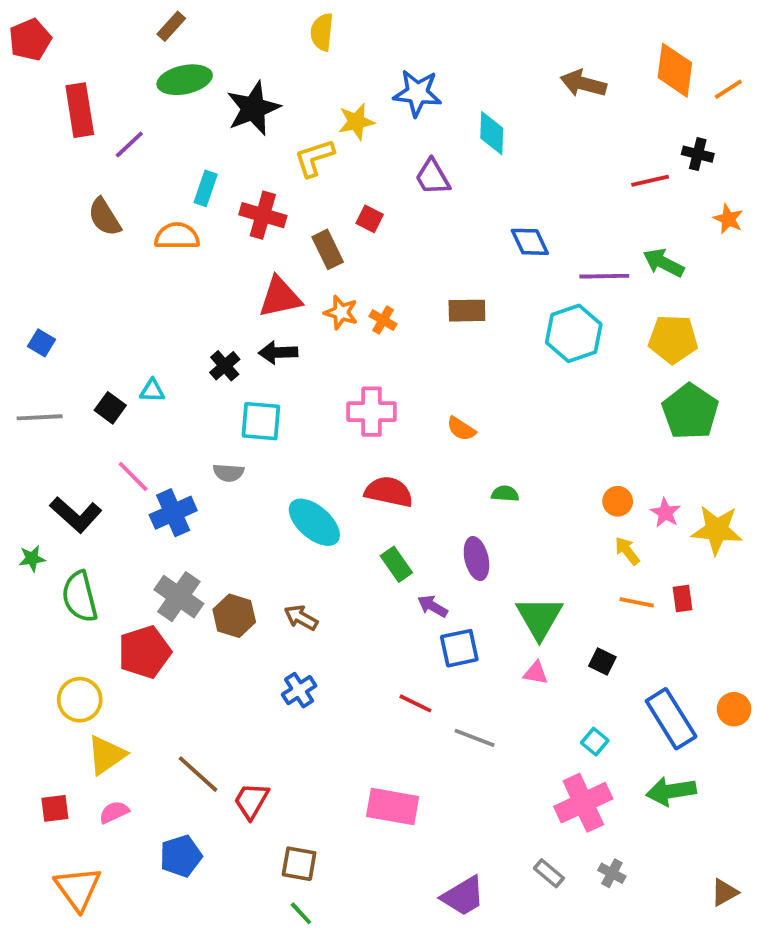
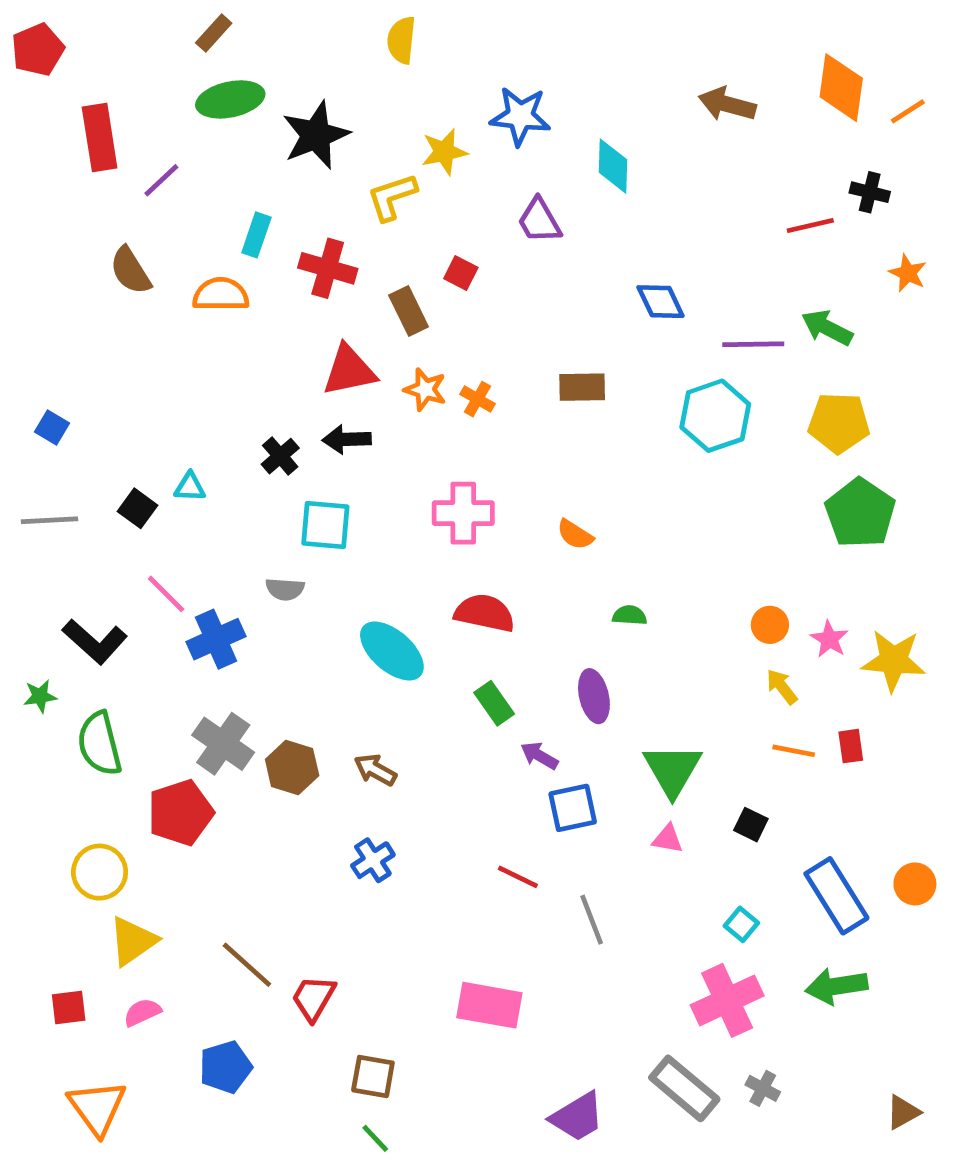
gray line: (475, 738) -> (592, 920), turned 48
gray rectangle: (549, 873) -> (684, 1088), size x1.8

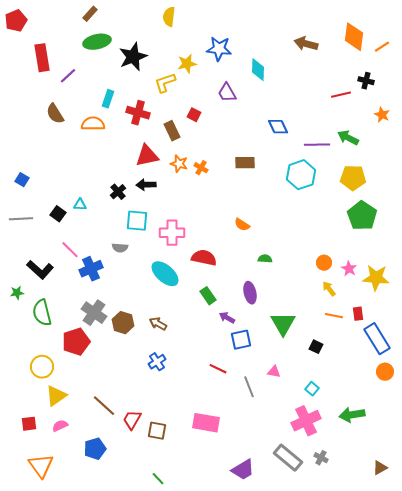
pink cross: (463, 513) -> (172, 233), moved
pink triangle: (668, 839) -> (274, 372), moved
blue rectangle: (836, 896) -> (377, 339), moved
brown square: (373, 1077) -> (157, 431), moved

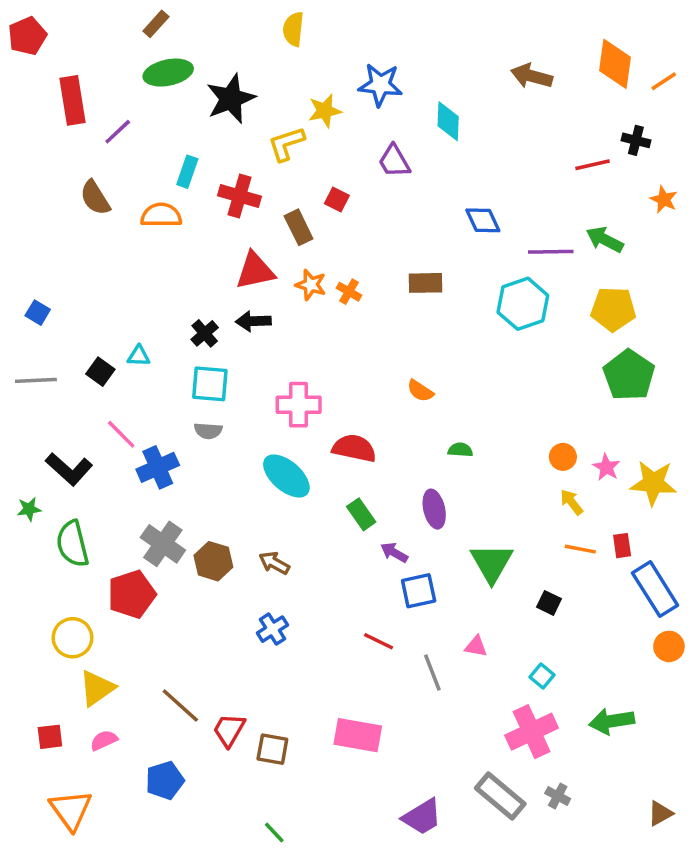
cyan square: (137, 221) -> (210, 384), moved

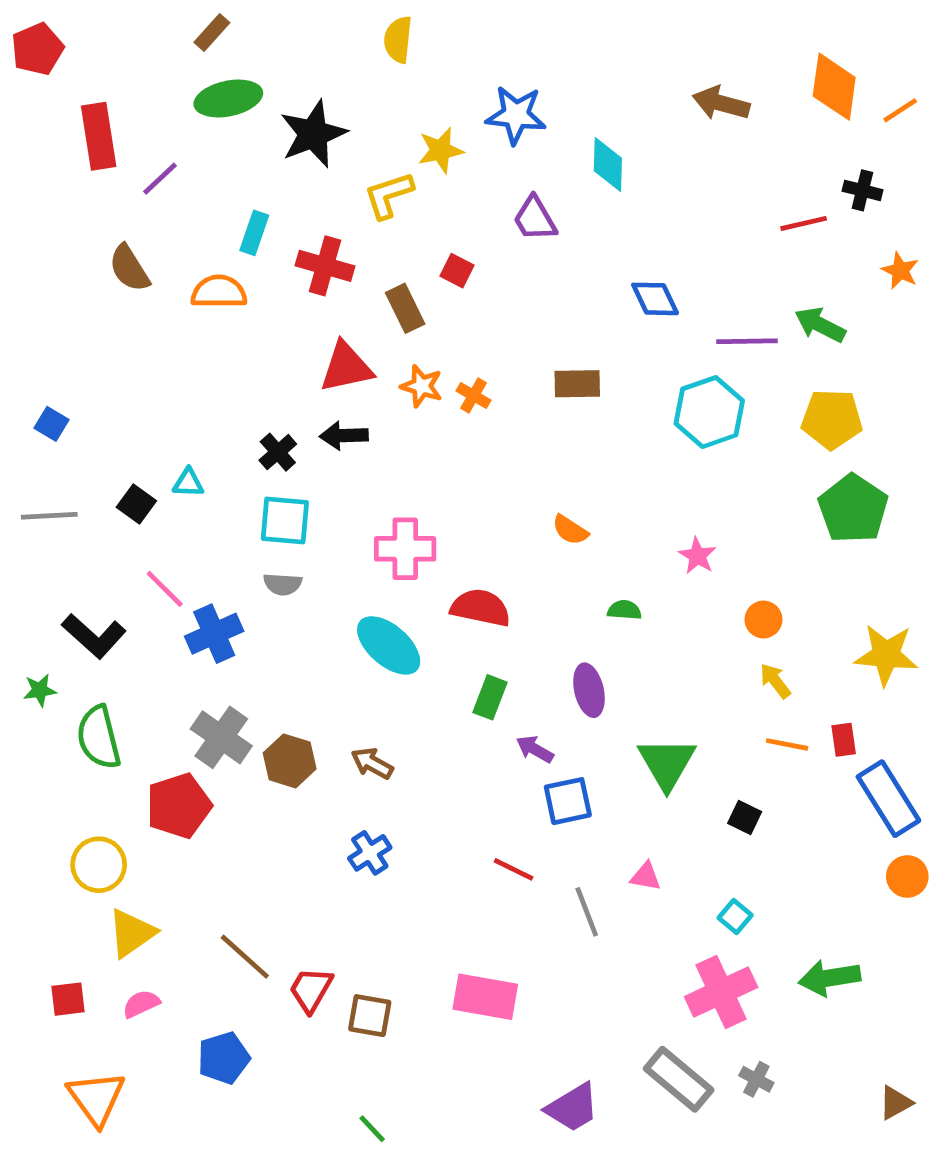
pink star: (606, 467) -> (697, 556), moved
green rectangle: (361, 514) -> (490, 697), turned 56

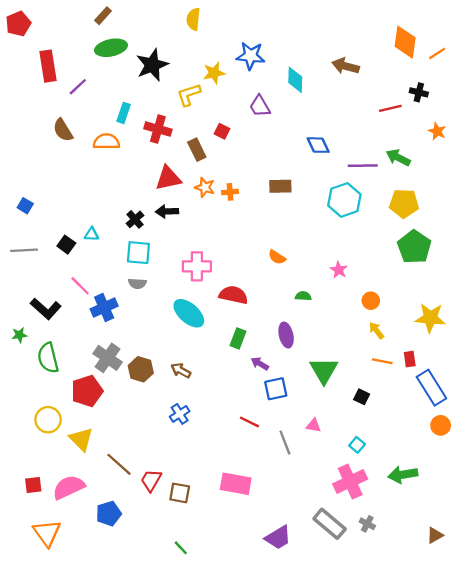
brown arrow: (721, 103) -> (346, 66), moved
orange cross: (474, 396) -> (230, 192), turned -35
yellow triangle: (132, 933) -> (81, 439), moved, turned -40
pink semicircle: (141, 1004) -> (69, 487), size x1.8

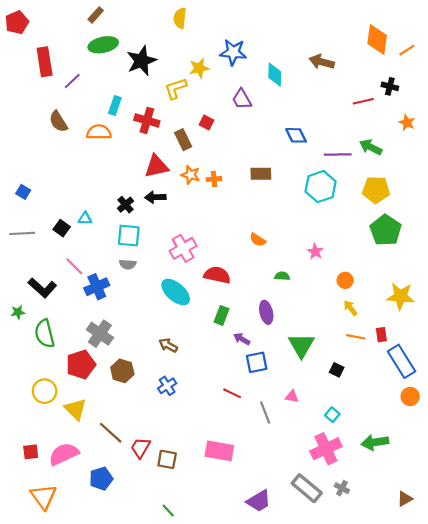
pink cross: (197, 266) -> (183, 248), turned -30
brown hexagon: (141, 369) -> (122, 371), moved

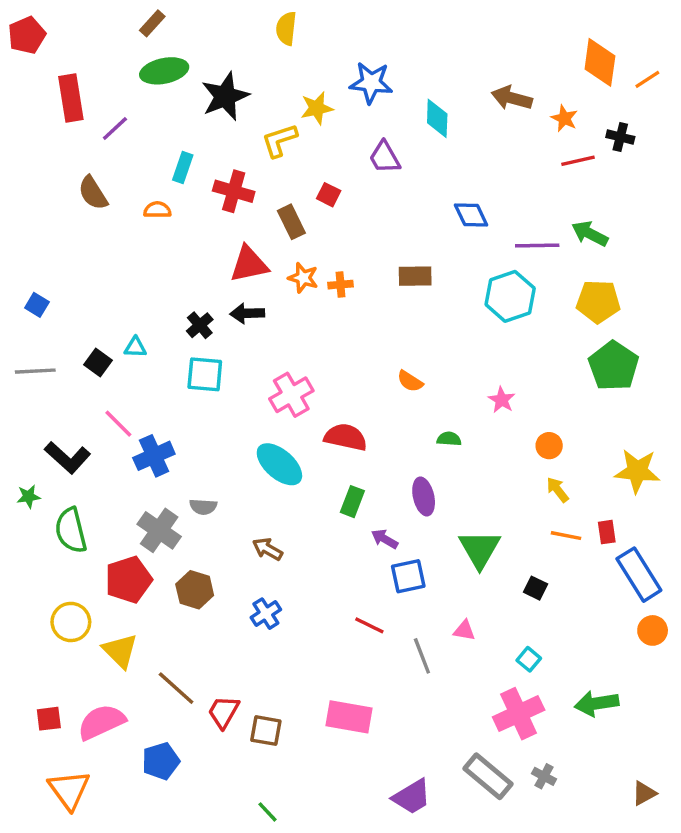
orange star: (407, 123) -> (564, 118), moved
orange semicircle: (99, 132) -> (157, 210), size x0.7
gray semicircle: (128, 264) -> (203, 507), moved

